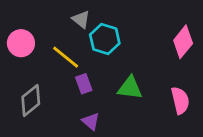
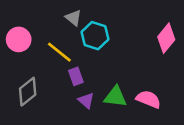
green triangle: (130, 88) -> (115, 97), moved
pink semicircle: (180, 100) -> (148, 99), moved, turned -55
purple triangle: (91, 121) -> (86, 101), moved

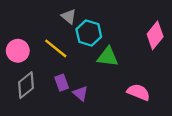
pink circle: (19, 39) -> (18, 51), moved
purple rectangle: (76, 76) -> (62, 83), moved
green triangle: (115, 97) -> (108, 57), moved

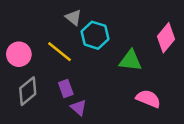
green triangle: (108, 57) -> (131, 61), moved
purple triangle: (80, 93) -> (78, 108), moved

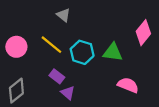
cyan hexagon: (95, 35) -> (82, 52), moved
purple rectangle: (66, 88) -> (57, 76), turned -32
gray diamond: (28, 91) -> (16, 91), moved

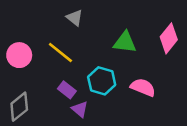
cyan hexagon: (82, 52) -> (102, 81), moved
green triangle: (113, 52) -> (125, 42), moved
pink semicircle: (128, 85) -> (143, 87), moved

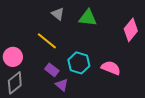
green triangle: (125, 42) -> (88, 18), moved
pink circle: (19, 55) -> (13, 57), moved

